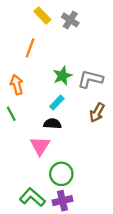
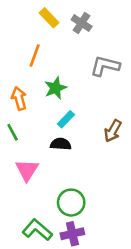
green star: (62, 76) -> (56, 88), moved
gray L-shape: (90, 79) -> (105, 66), moved
pink triangle: (40, 146) -> (27, 170), moved

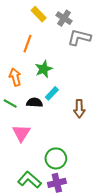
gray L-shape: (105, 66) -> (79, 37), moved
brown arrow: (113, 131) -> (79, 109), moved, turned -30
green line: (13, 132) -> (10, 104), turned -32
black semicircle: (61, 144) -> (35, 103), moved

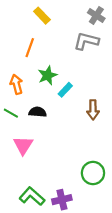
gray cross: (64, 18) -> (96, 16), moved
cyan rectangle: (52, 93) -> (65, 90), moved
brown arrow: (79, 109) -> (93, 110), moved
green circle: (56, 158) -> (93, 173), moved

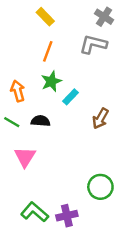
orange line: (30, 48) -> (48, 51), moved
brown arrow: (93, 110) -> (100, 119), turned 30

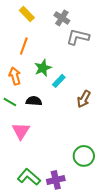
yellow rectangle: (45, 17) -> (27, 14), moved
gray cross: (104, 17) -> (62, 18), moved
orange line: (48, 51) -> (24, 46), moved

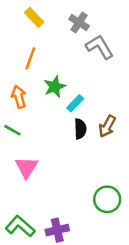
gray L-shape: (78, 37) -> (100, 47), turned 45
black semicircle: (34, 101) -> (80, 129), moved, turned 84
green L-shape: (29, 177) -> (20, 226), moved
purple cross: (56, 180) -> (57, 230), moved

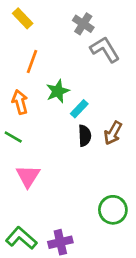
yellow rectangle: (34, 17) -> (23, 18), moved

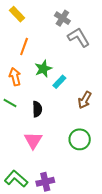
black semicircle: (85, 136) -> (37, 109), moved
pink triangle: (28, 176) -> (33, 140), moved
green circle: (113, 210) -> (80, 139), moved

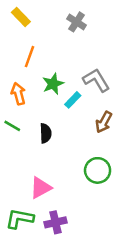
gray L-shape: (79, 37) -> (96, 80), moved
pink triangle: (33, 140) -> (41, 188), moved, turned 30
green L-shape: (16, 179) -> (20, 219), turned -30

